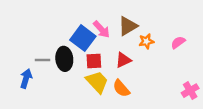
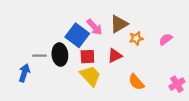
orange semicircle: (121, 88) -> (136, 82), moved

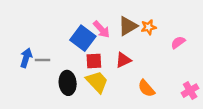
orange star: (136, 38) -> (149, 27), moved
black ellipse: (60, 55) -> (68, 83), moved
blue arrow: (24, 73) -> (26, 58), moved

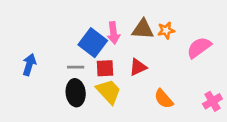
brown triangle: (128, 26) -> (143, 29), turned 35
pink arrow: (102, 29) -> (114, 33), turned 36
pink semicircle: (178, 42) -> (199, 48), size x1.5
gray line: (42, 60) -> (76, 67), moved

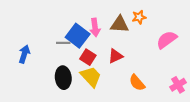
orange star: (166, 30) -> (139, 17), moved
gray line: (76, 67) -> (63, 43), moved
red square: (105, 68) -> (88, 57), turned 35

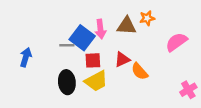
red square: (88, 57) -> (93, 60), turned -35
yellow trapezoid: (91, 77) -> (96, 81), turned 105
orange semicircle: (137, 83) -> (140, 71), moved

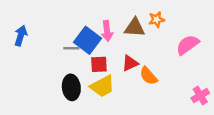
blue arrow: (26, 57) -> (21, 36), moved

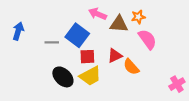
pink arrow: (107, 31) -> (98, 14), moved, turned 120
pink semicircle: (188, 45) -> (147, 39), moved, turned 90
gray line: (71, 48) -> (52, 42), moved
black ellipse: (71, 87) -> (63, 77), turned -40

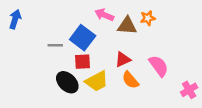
blue arrow: (18, 31) -> (15, 19), moved
pink semicircle: (147, 39) -> (159, 66), moved
red square: (87, 57) -> (83, 62), moved
orange semicircle: (131, 67) -> (130, 80), moved

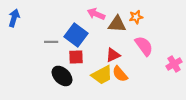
pink semicircle: (159, 66) -> (144, 46), moved
yellow trapezoid: (97, 81) -> (102, 75), moved
pink cross: (189, 90) -> (174, 64), moved

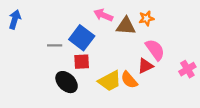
red triangle: (113, 55) -> (145, 66), moved

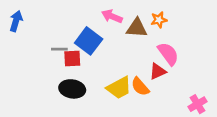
red square: (82, 62) -> (72, 58), moved
pink cross: (187, 69) -> (197, 104), moved
black ellipse: (67, 82) -> (72, 89), turned -35

